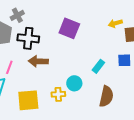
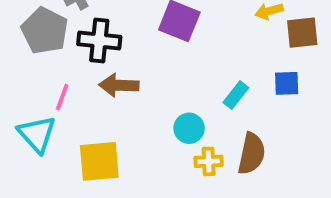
yellow cross: (58, 94) -> (209, 161), moved

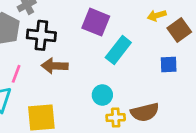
brown square: (302, 33) -> (179, 30), turned -30
cyan rectangle: (236, 95) -> (118, 50), moved, size x1.5
brown semicircle: (252, 154) -> (145, 112), turned 64

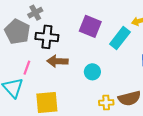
cyan rectangle: (118, 50) -> (120, 38), moved
cyan circle: (102, 95) -> (92, 72), moved

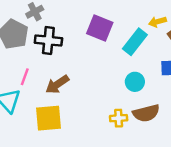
brown arrow: (57, 61) -> (57, 84), moved, turned -36
cyan circle: (92, 72) -> (135, 82), moved

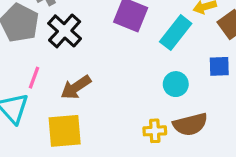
black cross: (48, 40) -> (65, 31), turned 36

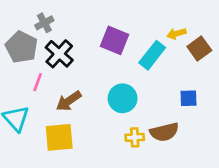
blue square: (219, 66) -> (189, 98), moved
pink line: (34, 78) -> (38, 82), moved
cyan circle: (176, 84) -> (123, 98), moved, size x1.4

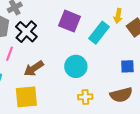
yellow arrow: (176, 34) -> (118, 16), turned -64
brown semicircle: (164, 132) -> (121, 95), moved

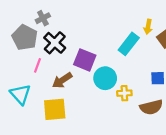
purple square: (70, 21) -> (85, 60), moved
yellow cross: (85, 97) -> (124, 93), moved

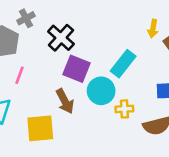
black cross: (55, 43) -> (61, 38), moved
cyan rectangle: (129, 44) -> (123, 64), moved
brown arrow: (62, 80) -> (65, 101), moved, turned -84

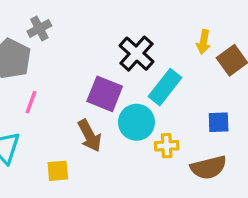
black cross: (61, 38) -> (136, 54), moved
yellow square: (40, 128) -> (58, 171), size x0.6

